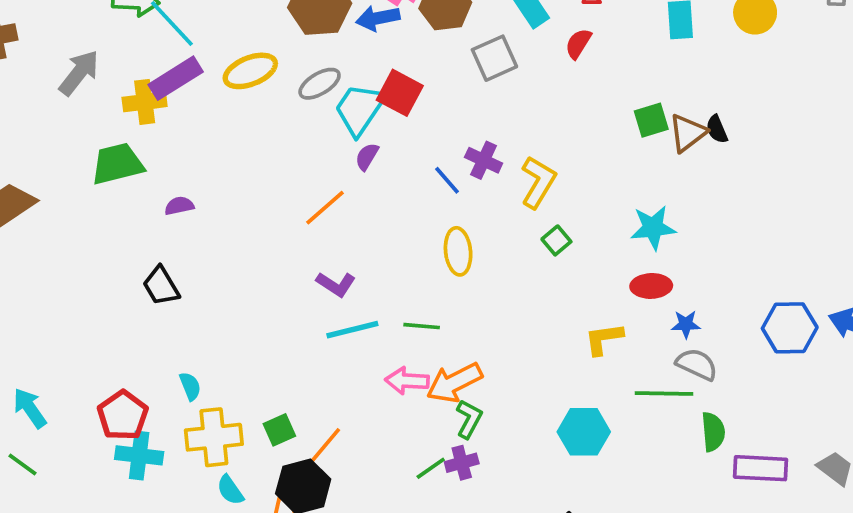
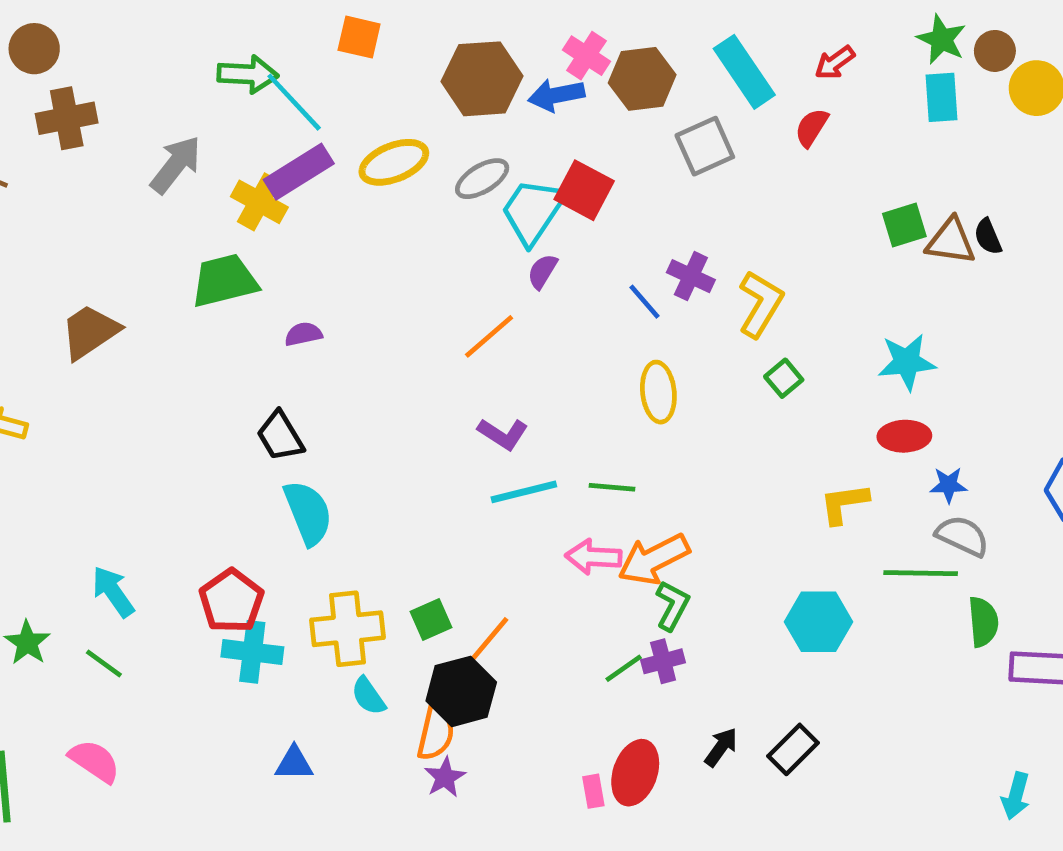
yellow cross: (145, 102) -> (259, 202), turned 36
brown triangle: (688, 133) -> (951, 241), turned 45
cyan semicircle: (190, 386) -> (308, 513), moved, size x1.8

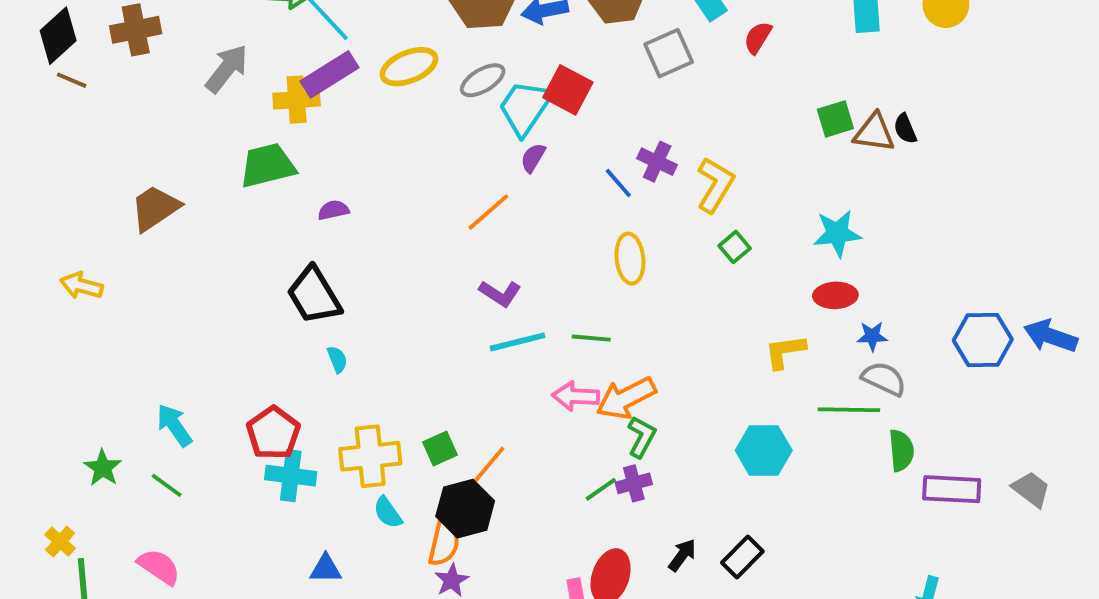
yellow cross: (259, 202) -> (297, 100), turned -33
black trapezoid: (280, 436) -> (314, 295), size x1.4
cyan semicircle: (308, 513) -> (337, 359), size x0.5

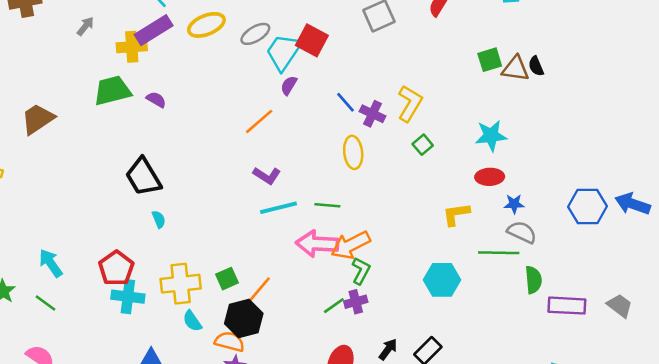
gray arrow: (227, 69) -> (85, 26), size x0.6
purple cross: (657, 162) -> (372, 114), moved
purple semicircle: (333, 210) -> (156, 100), moved, turned 42
pink arrow: (576, 396) -> (317, 244), size x1.4
orange semicircle: (444, 543) -> (230, 342), turned -88

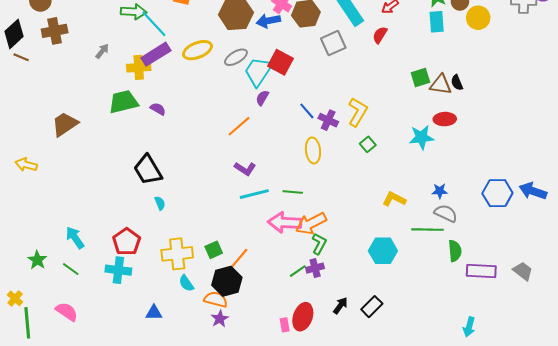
red ellipse: (490, 177) -> (445, 119), moved
yellow L-shape: (456, 214) -> (394, 199), turned 35
cyan cross: (128, 297) -> (118, 270), moved

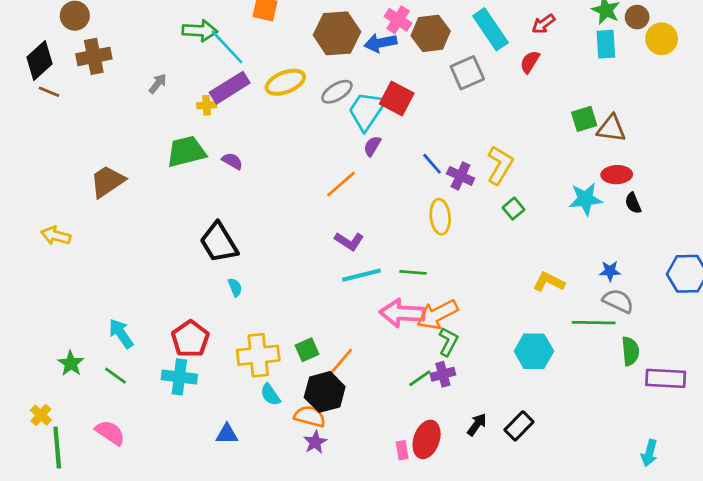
yellow cross: (139, 67) -> (207, 105), size x0.6
black semicircle: (457, 83) -> (633, 203), moved

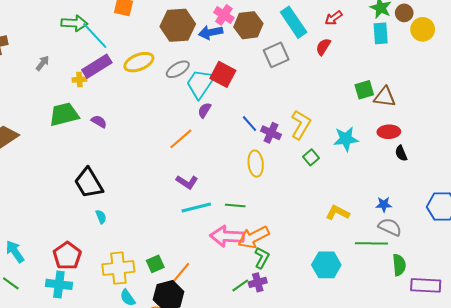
cyan star: (585, 199) -> (346, 139), moved

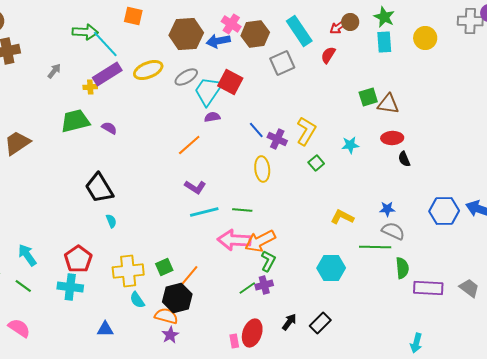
brown circle: (404, 13) -> (350, 22), moved
purple semicircle: (204, 110) -> (212, 117), turned 49
cyan star: (346, 139) -> (350, 145), size x0.7

